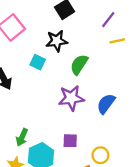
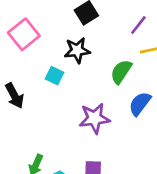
green semicircle: (79, 64) -> (121, 72), moved
blue semicircle: (106, 104) -> (140, 104), moved

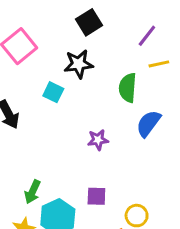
green semicircle: (121, 72) -> (128, 88), turned -30
purple star: (94, 118) -> (98, 140), size x0.6

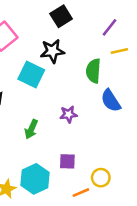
cyan square: (53, 92) -> (31, 75), size x1.5
blue semicircle: (148, 123) -> (111, 101), turned -70
green arrow: (33, 192) -> (31, 129), moved

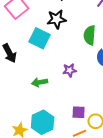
green arrow: (31, 129) -> (40, 82), turned 56
purple square: (67, 161) -> (79, 112), moved

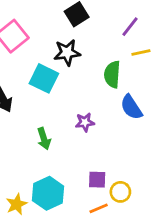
green arrow: (40, 82) -> (44, 139), turned -98

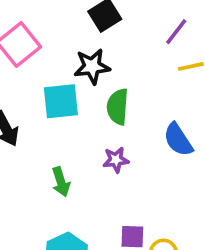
green semicircle: (112, 74) -> (118, 107), moved
cyan square: (44, 78) -> (61, 101), turned -32

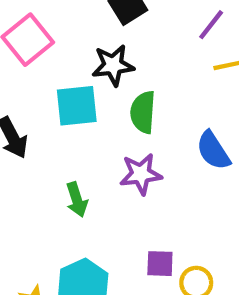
purple star: (116, 160) -> (141, 174), size x1.4

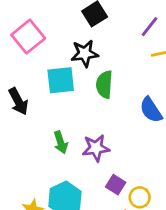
purple star: (141, 174) -> (96, 148), moved
purple square: (160, 264) -> (116, 185), turned 30

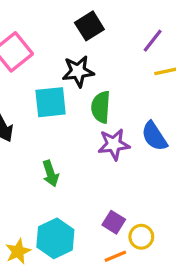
purple star: (96, 148) -> (114, 144), moved

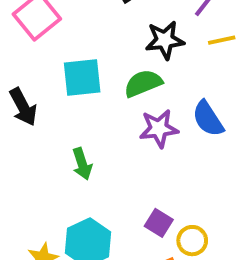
black star: (78, 71) -> (165, 40), moved
green semicircle: (101, 107) -> (143, 83), turned 64

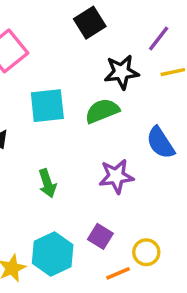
purple star: (159, 129) -> (116, 176), moved
purple square: (159, 223) -> (100, 236), moved

